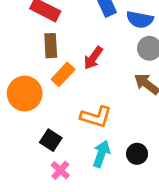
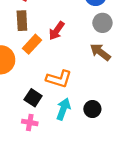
black square: (51, 140) -> (33, 98), moved
pink cross: (60, 170) -> (30, 122), turned -32

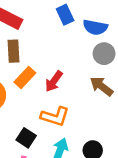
red arrow: (57, 31) -> (54, 81), moved

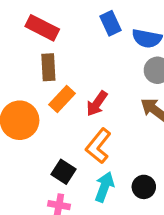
orange L-shape: (55, 116) -> (98, 146), turned 112

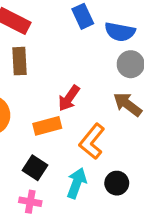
orange rectangle: (62, 99) -> (47, 126), moved, turned 32
orange L-shape: (98, 146) -> (92, 141), moved

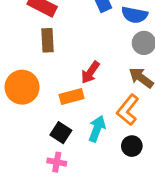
orange L-shape: (92, 141) -> (128, 110), moved
cyan arrow: (77, 183) -> (97, 129), moved

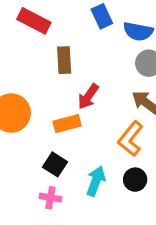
brown rectangle: (47, 40) -> (64, 60), moved
cyan arrow: (97, 129) -> (96, 181), moved

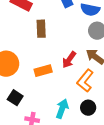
red arrow: (88, 96) -> (69, 60), moved
black square: (55, 164) -> (15, 98), moved

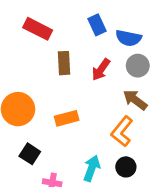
red arrow: (69, 60) -> (101, 70), moved

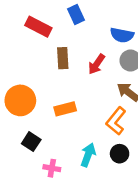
blue rectangle: (97, 25) -> (76, 15), moved

